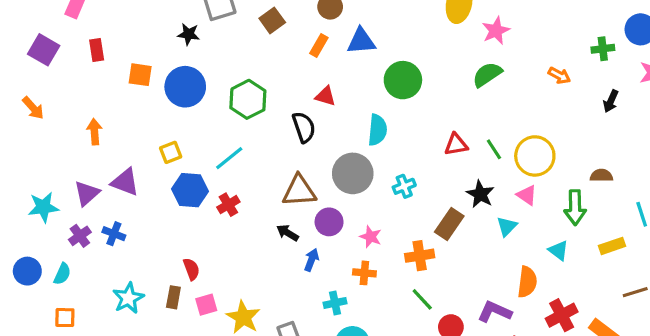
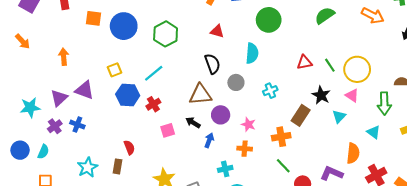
orange arrow: (559, 75) -> (373, 16), size x1.5
black semicircle: (304, 127) -> (212, 64), moved
gray circle: (353, 173) -> (236, 82), size x0.6
pink square: (206, 305) -> (168, 130), moved

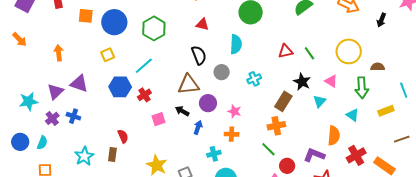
yellow circle: (357, 69) -> (349, 51), moved
yellow square: (114, 70) -> (108, 55), moved
orange cross: (281, 137) -> (276, 126), moved

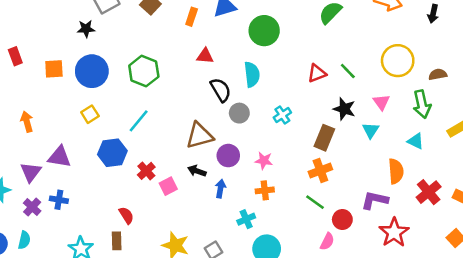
black semicircle: (199, 55) -> (221, 90), moved
pink triangle: (331, 81) -> (381, 102), turned 32
red cross: (144, 95) -> (146, 171), moved

